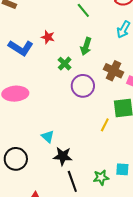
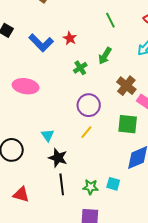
purple circle: (83, 86) -> (89, 105), moved
yellow line: (105, 125) -> (86, 132), moved

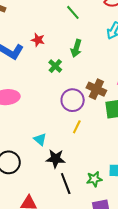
brown cross: (126, 86) -> (96, 89), moved

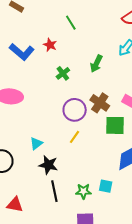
green line: (73, 12) -> (71, 23), moved
green arrow: (76, 48) -> (96, 64), moved
cyan triangle: (40, 139) -> (36, 143), turned 32

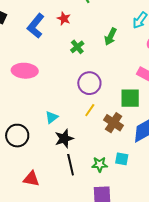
blue L-shape: (22, 52) -> (36, 26), turned 90
brown cross: (100, 103) -> (114, 123), moved
black star: (48, 165) -> (64, 139), turned -30

